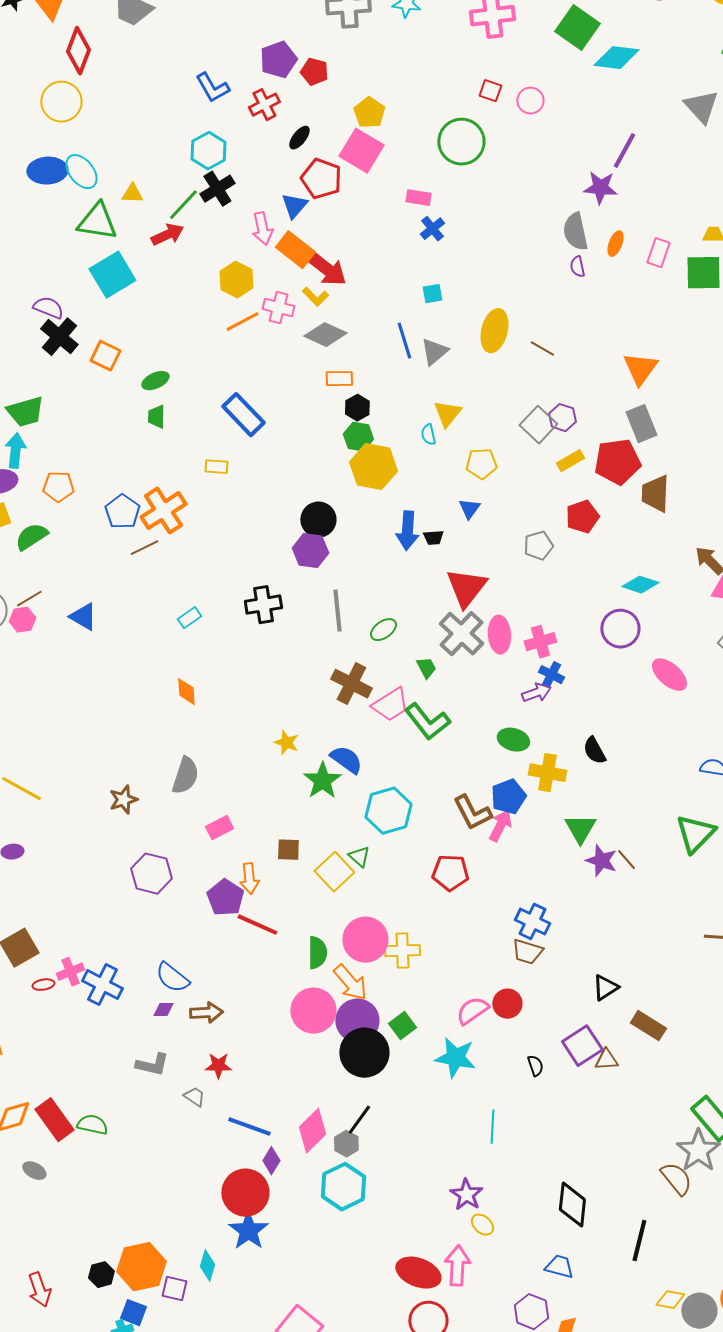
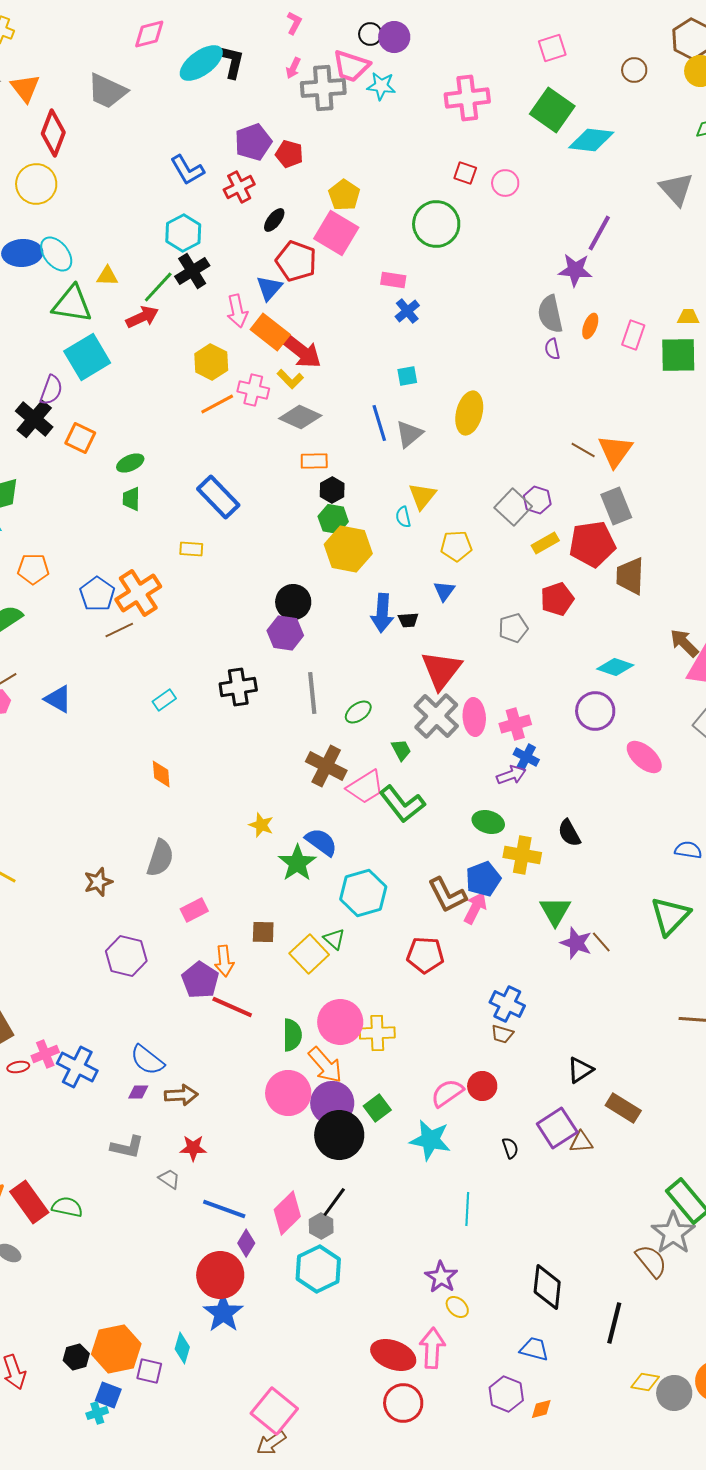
purple semicircle: (48, 308) -> (51, 390), moved, turned 88
brown line: (542, 349) -> (583, 450), moved
brown trapezoid: (527, 952) -> (502, 1034), size x0.7

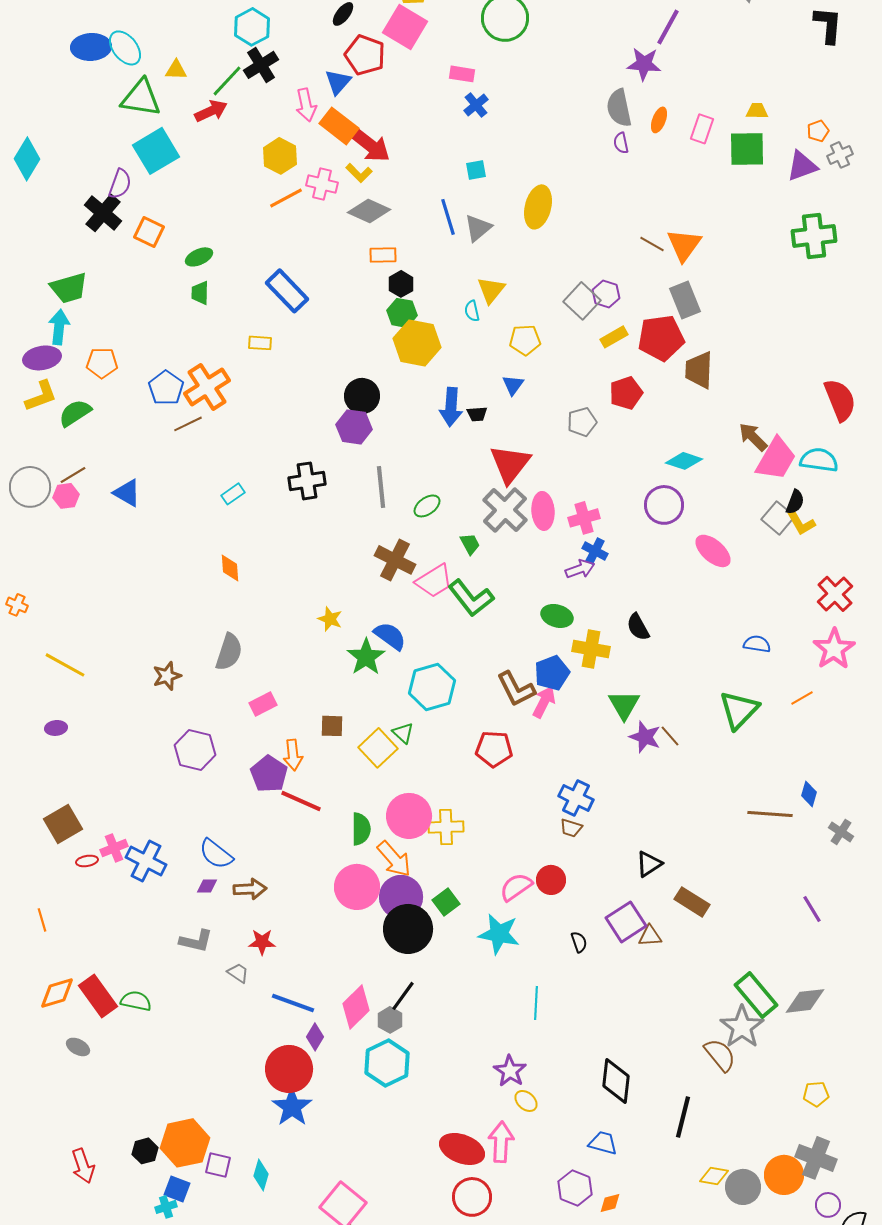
cyan diamond: (182, 1348) -> (261, 1175), moved

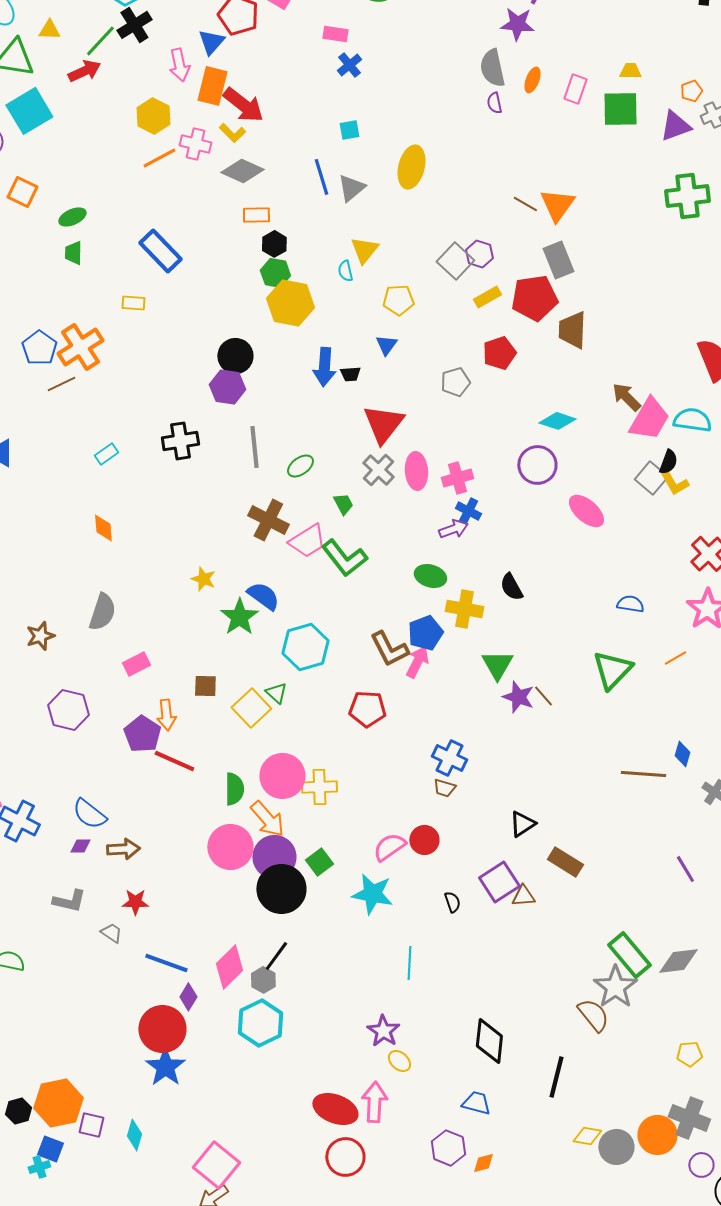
orange rectangle: (339, 126) -> (212, 86), turned 66
gray cross: (505, 510) -> (378, 470), size x0.7

